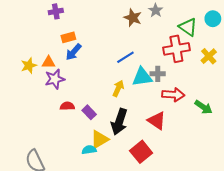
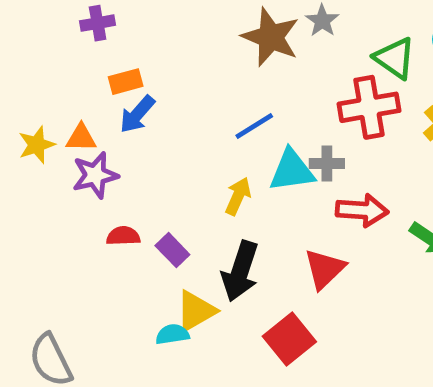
brown star: (133, 18) -> (271, 37), size x1.4
red triangle: (157, 121) -> (325, 269), turned 42

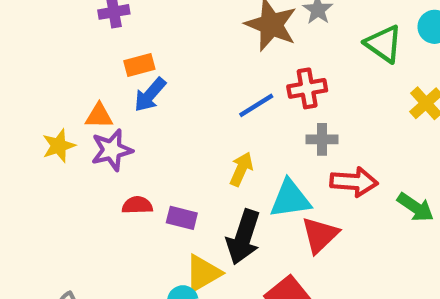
red cross: (369, 107) -> (307, 88), moved, size x0.7
yellow star: (37, 145) -> (59, 146), moved
cyan triangle: (292, 170) -> (290, 199), moved
purple rectangle: (172, 250) -> (182, 218), turned -32

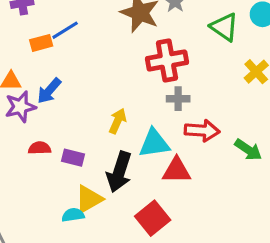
red cross: (307, 88) -> (167, 60), size x1.4
blue arrow: (150, 95) -> (49, 91), moved
blue line: (256, 105) -> (65, 30), moved
red triangle: (320, 235) -> (177, 170), turned 44

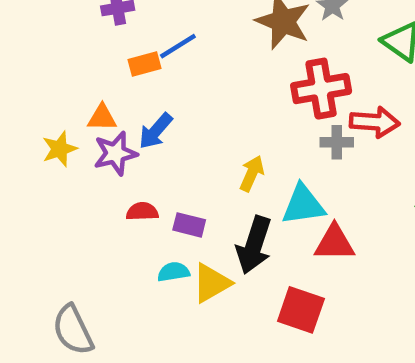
red arrow: (202, 131) -> (375, 122), moved
cyan semicircle: (73, 215) -> (174, 272), moved
red square: (153, 218) -> (301, 310), turned -32

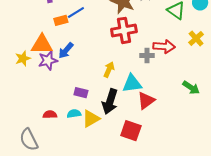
red cross: (321, 89) -> (124, 30), moved
orange triangle: (102, 118) -> (42, 44), size x1.6
red semicircle: (142, 212) -> (50, 115), moved
red triangle: (334, 243) -> (146, 101), turned -36

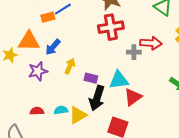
purple star: (48, 60) -> (38, 71), moved
yellow arrow: (109, 70) -> (70, 66), moved
purple rectangle: (81, 93) -> (91, 78), moved

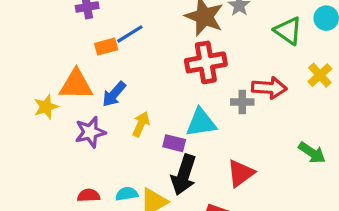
cyan triangle: (119, 80) -> (201, 123), moved

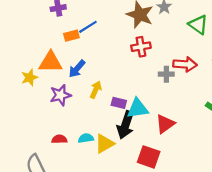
red cross: (206, 62) -> (141, 47), size x0.7
cyan triangle: (201, 123) -> (138, 108), moved

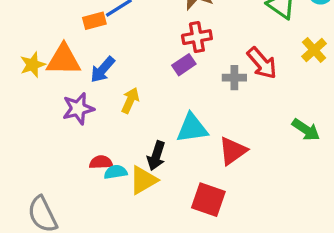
red arrow: (185, 64) -> (262, 63), turned 45
yellow star: (30, 78) -> (33, 65), moved
purple rectangle: (119, 103) -> (184, 65), moved, turned -48
black arrow: (125, 125) -> (156, 156), moved, size x0.7
red semicircle: (59, 139) -> (101, 162), moved

